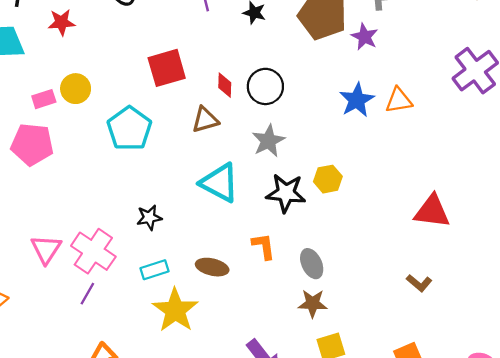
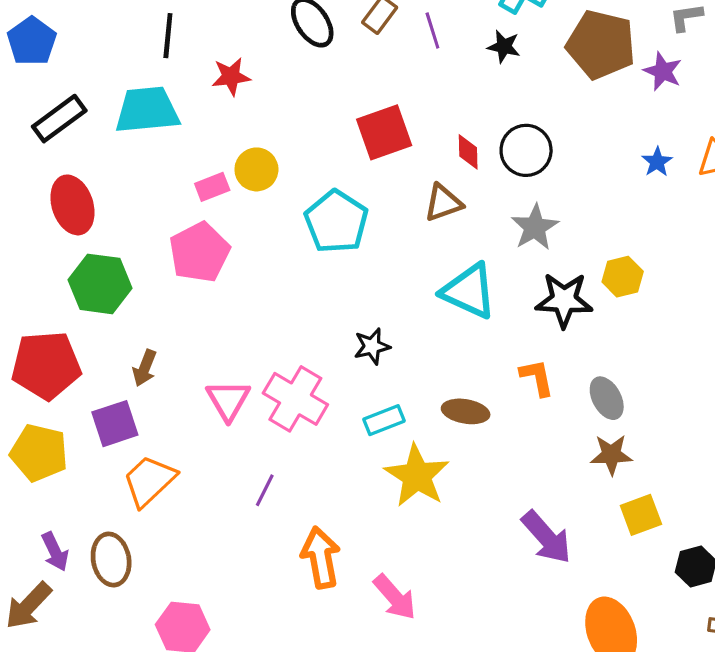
blue star: (357, 100) -> (657, 162), size x0.6
pink pentagon: (32, 144) -> (199, 252), turned -30
purple line: (87, 294) -> (265, 490), moved

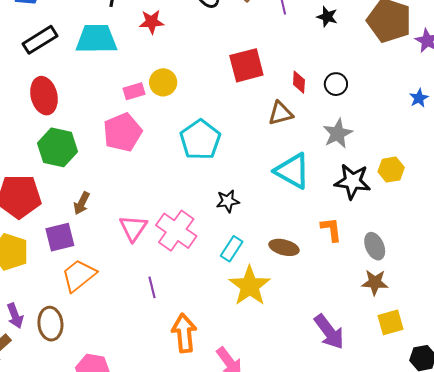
black circle: (526, 150) -> (336, 84), size x0.7
cyan pentagon: (336, 222) -> (200, 140), moved
cyan rectangle: (384, 420) -> (232, 249), turned -40
purple line: (265, 490) -> (152, 287), turned -45

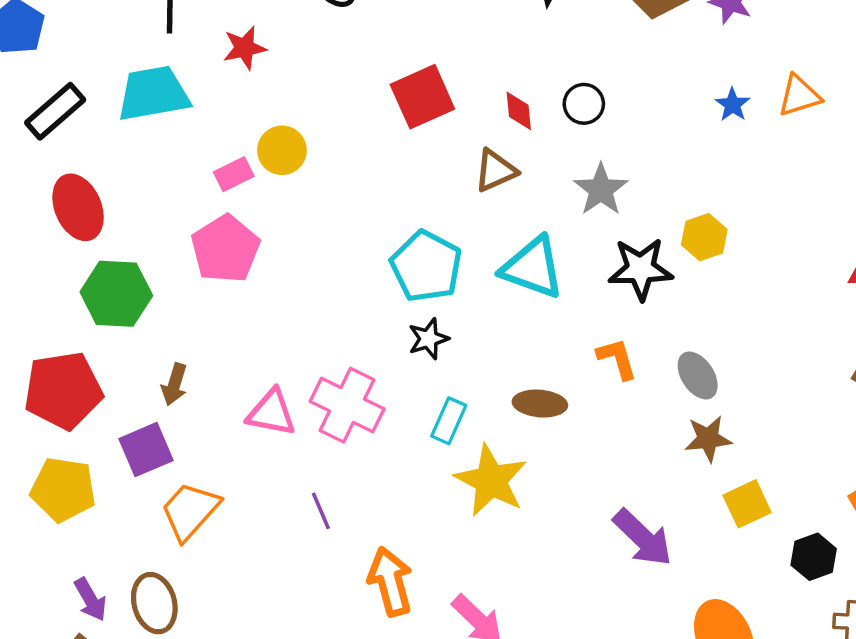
cyan pentagon: (200, 140) -> (426, 266), moved
pink triangle: (133, 228) -> (271, 413), turned -44

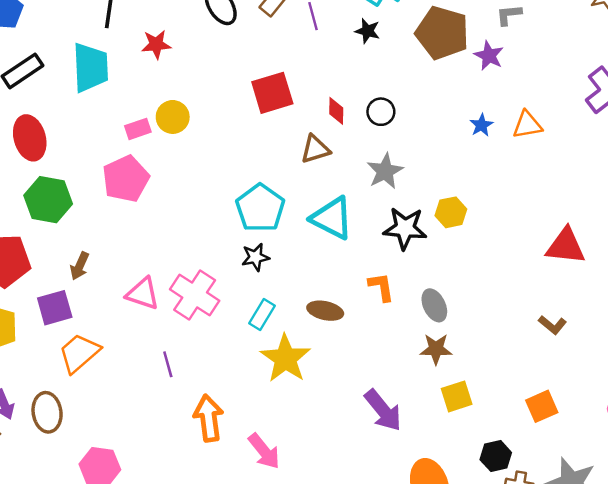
cyan trapezoid: (153, 94) -> (90, 67), turned 90
black hexagon: (814, 557) -> (496, 456), moved

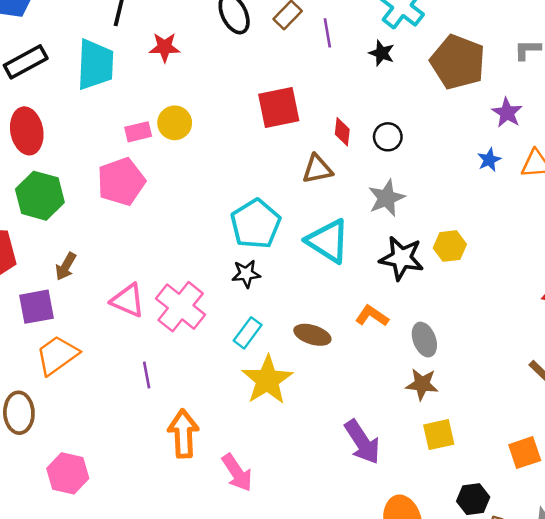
purple star: (489, 56) -> (507, 113), moved
orange L-shape: (381, 287) -> (372, 316), turned -52

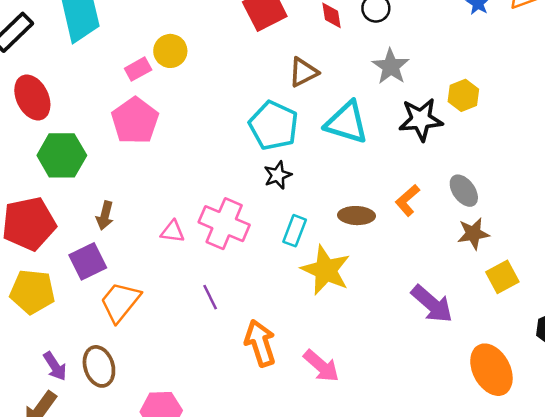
brown triangle: (317, 169) -> (303, 72), moved
pink triangle: (128, 300) -> (173, 232), size x0.7
orange L-shape: (372, 316) -> (407, 200), moved, turned -60

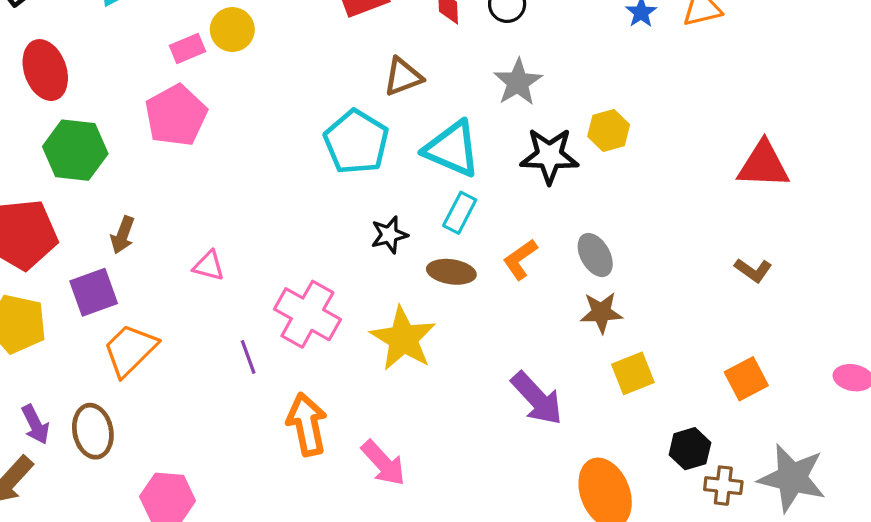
black star: (278, 175) -> (389, 235), moved
pink cross: (224, 224) -> (307, 314), moved
cyan rectangle: (295, 231) -> (460, 213), moved

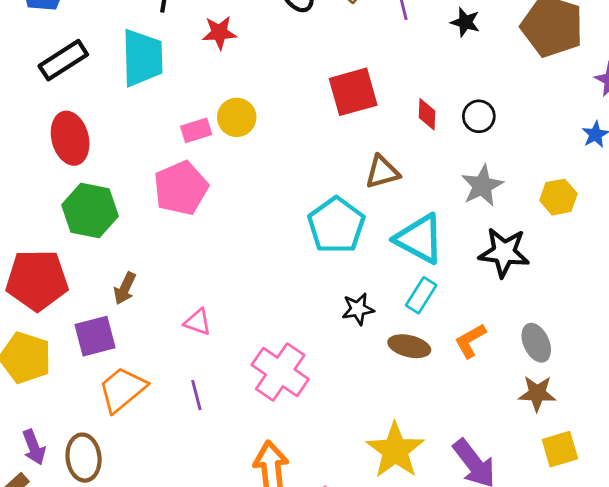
yellow hexagon: (609, 131) -> (558, 197), moved
yellow star: (403, 339) -> (395, 450), moved
purple line: (248, 357) -> (196, 395), moved

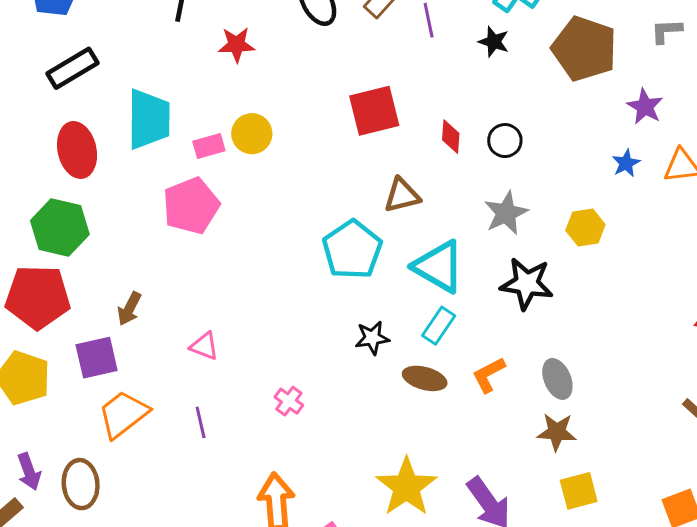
cyan trapezoid: (142, 58) -> (149, 119), moved
green hexagon: (90, 210) -> (60, 228), moved
pink cross: (280, 372) -> (289, 401), size x0.5

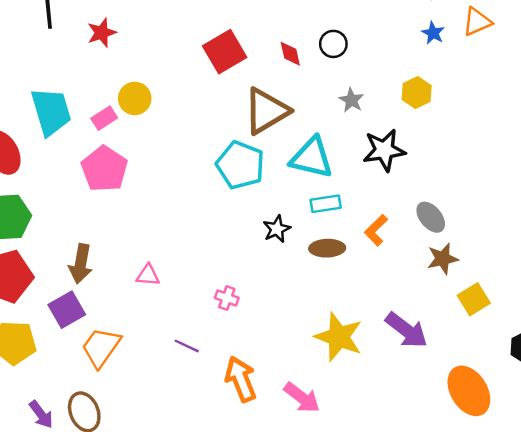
brown triangle: (402, 195) -> (266, 111), size x1.6
gray star: (506, 213) -> (351, 100), size x0.7
brown arrow: (129, 309) -> (81, 264), size x1.4
cyan rectangle: (439, 326) -> (326, 204), turned 64
purple line: (201, 422) -> (187, 346), moved, turned -35

